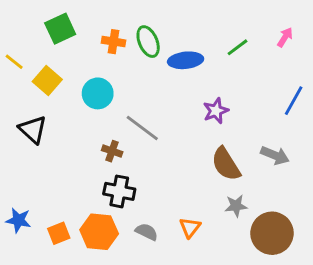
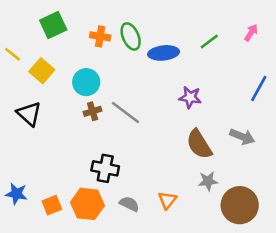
purple star: (216, 111) -> (190, 97), turned 30
brown cross: (112, 151) -> (93, 111), moved, turned -36

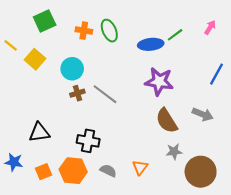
blue ellipse: (164, 53) -> (151, 44), moved
purple star: (190, 97) -> (159, 81), size x1.5
black triangle: (29, 114) -> (39, 132), moved, turned -50

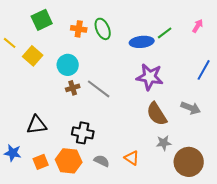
orange triangle: (140, 167) -> (132, 158), turned -35

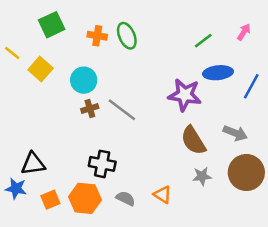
blue ellipse: (142, 42) -> (218, 73), moved
black triangle: (37, 125) -> (33, 164), moved
brown circle: (189, 162) -> (246, 173), moved

